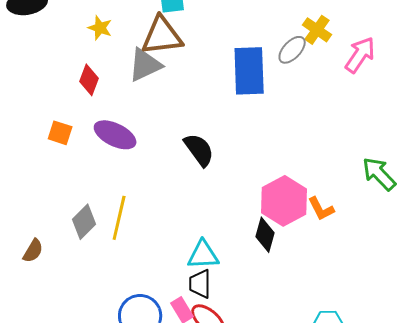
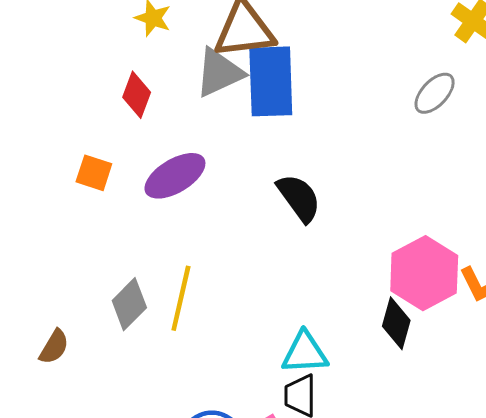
gray ellipse: (292, 50) -> (435, 93), moved
blue rectangle: (249, 71) -> (271, 81), moved
purple ellipse: (115, 135) -> (175, 176), turned -57

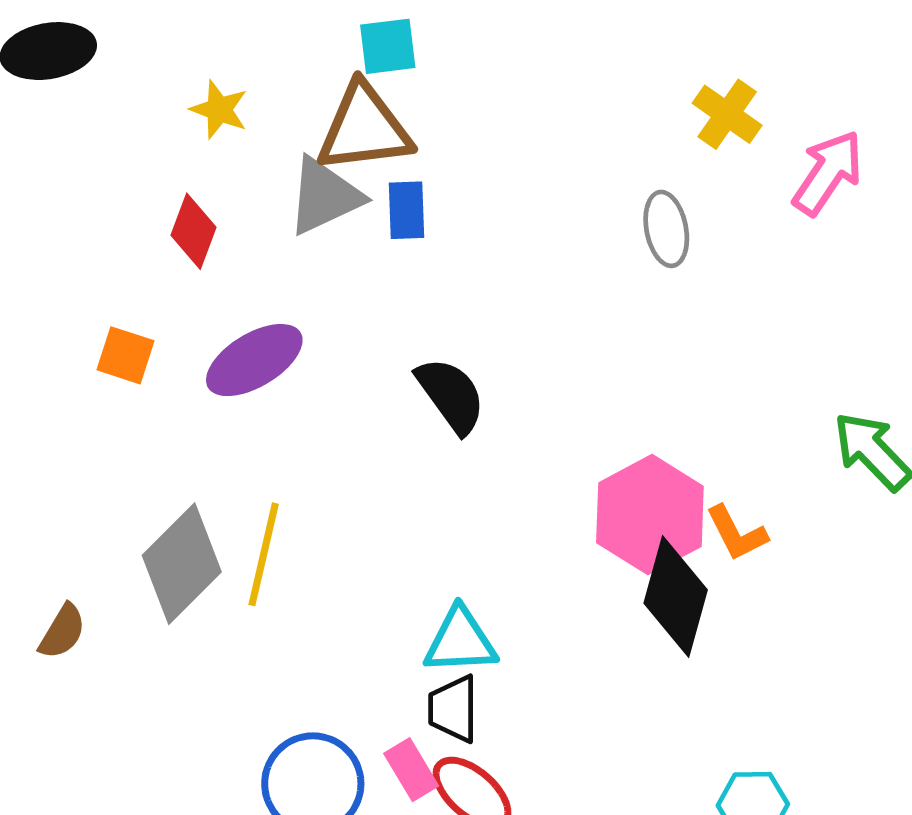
blue rectangle: (271, 81) -> (406, 210), size x0.5
gray ellipse: (435, 93) -> (666, 229), turned -54
gray diamond: (129, 304) -> (182, 564), size x1.4
black diamond: (396, 323) -> (676, 596), moved, size x1.4

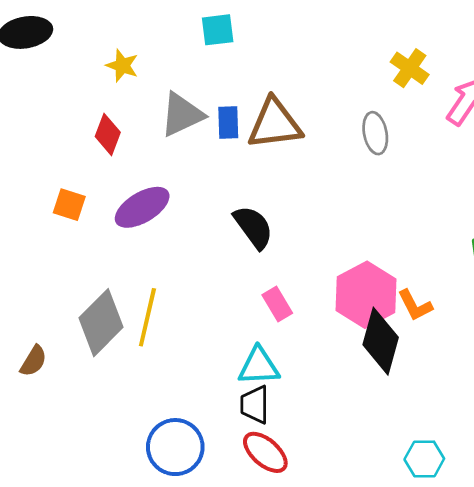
brown triangle: (364, 128) -> (275, 124), moved
pink rectangle: (411, 770) -> (277, 304), moved

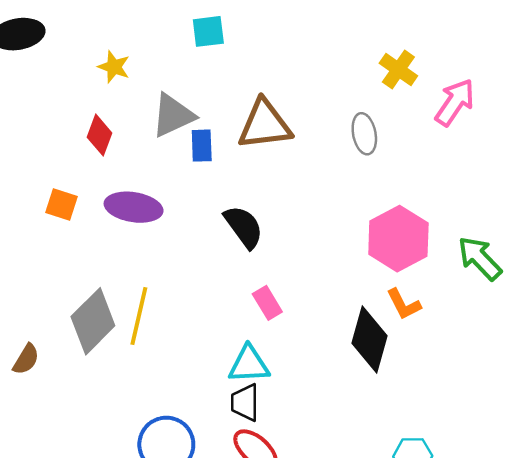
blue rectangle: (228, 123) -> (202, 146), moved
purple ellipse: (142, 207) -> (134, 207), turned 40
pink hexagon: (366, 295) -> (398, 239), moved

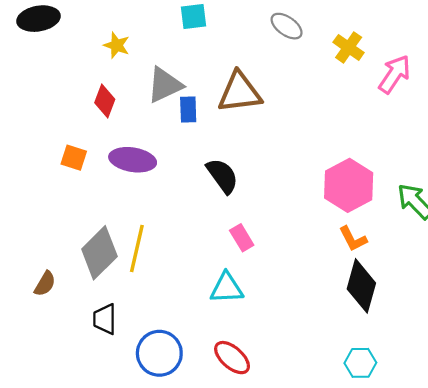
gray ellipse: (364, 134) -> (287, 26), moved, turned -44
black diamond: (370, 340) -> (361, 286), moved
black trapezoid: (245, 403) -> (105, 319), moved

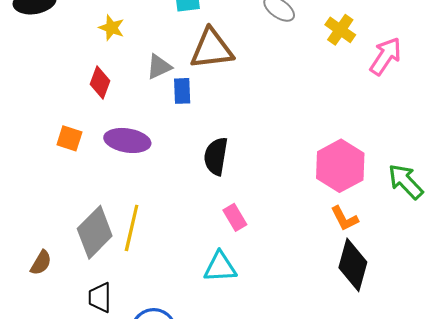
gray triangle: (165, 85) -> (159, 67), size x0.7
brown triangle: (240, 92) -> (212, 49), moved
black semicircle: (222, 176) -> (216, 156), turned -135

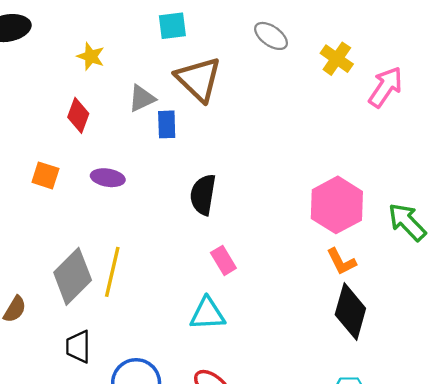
brown triangle: (212, 49) -> (198, 79), turned 51
purple ellipse: (127, 140) -> (108, 178), size x0.7

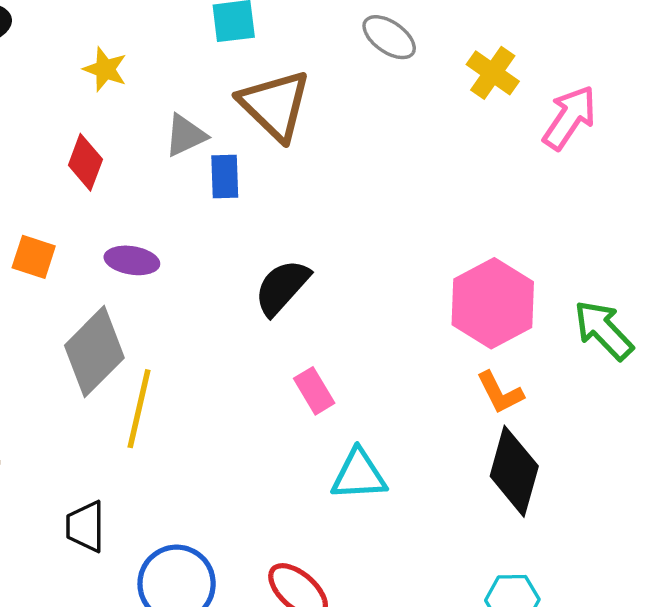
black semicircle: (203, 195) -> (282, 287), turned 33
gray diamond: (73, 276) -> (94, 352), moved
cyan triangle: (208, 314) -> (359, 475), moved

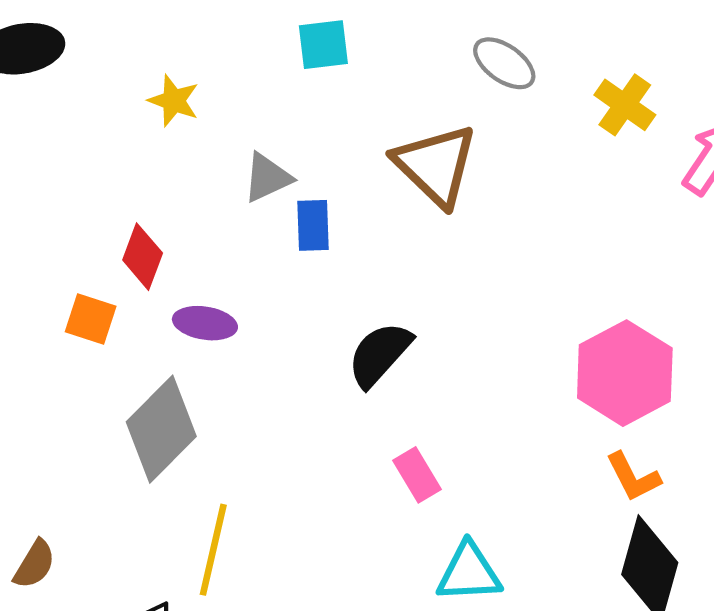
brown triangle: (275, 105) -> (436, 165), moved
red diamond: (85, 162) -> (143, 257), moved
yellow line: (139, 409) -> (213, 550), moved

